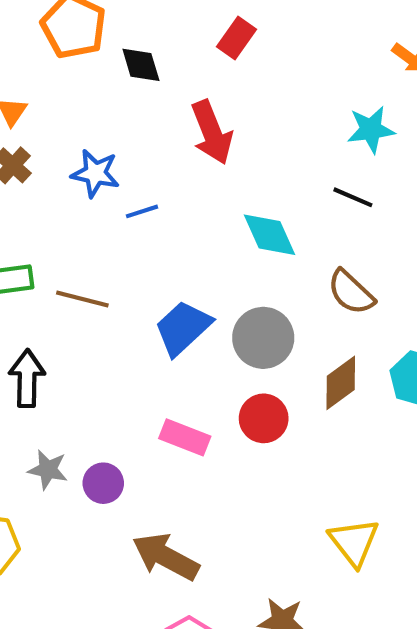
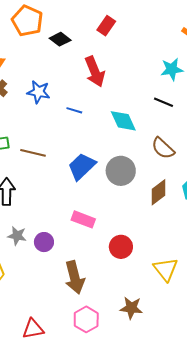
black diamond: (141, 65) -> (60, 39), turned -35
blue line: (142, 211) -> (74, 110), moved, turned 35
red circle: (264, 418) -> (121, 247), moved
brown arrow: (166, 557) -> (75, 277), turned -132

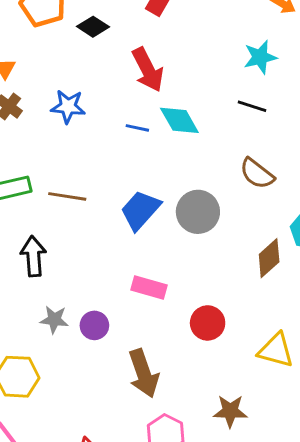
blue line: (74, 110) -> (137, 128), moved
cyan diamond: (123, 121) -> (179, 120), moved
brown diamond: (159, 192) -> (269, 258), moved
yellow triangle: (166, 269) -> (276, 350), turned -32

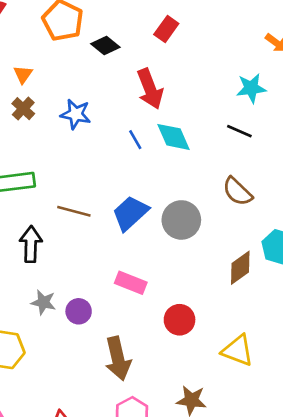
blue line: (137, 128) -> (135, 140), turned 42
brown line: (67, 196) -> (74, 211), moved

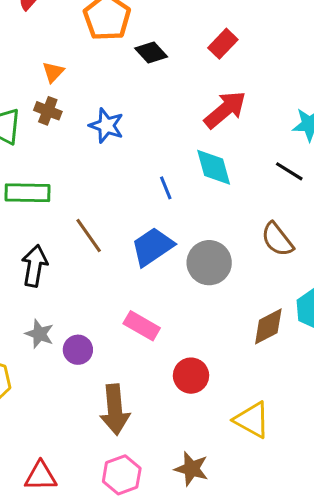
red arrow: (150, 89) -> (225, 110), moved, turned -117
brown cross: (23, 109) -> (48, 111), turned -30
blue line: (135, 140) -> (166, 188), moved
brown line: (74, 211) -> (89, 236), turned 32

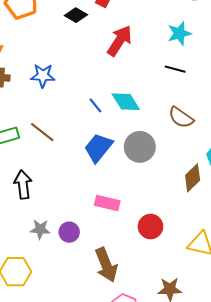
black diamond: (151, 53) -> (76, 15), moved
cyan diamond: (214, 167) -> (126, 102), moved
brown line: (89, 236) -> (42, 132), moved

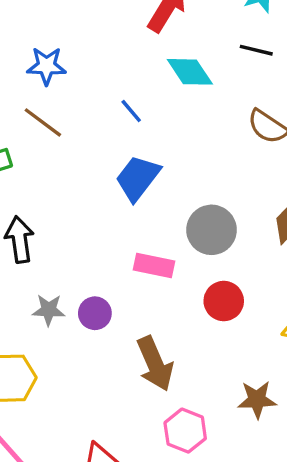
cyan diamond: (126, 102) -> (190, 72), moved
brown line: (42, 132) -> (43, 122), moved
gray circle: (140, 147) -> (212, 230), moved

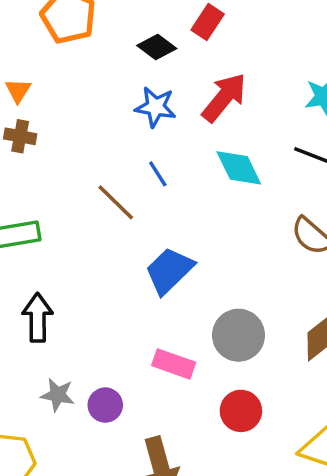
blue star: (46, 66) -> (155, 107), moved
blue line: (131, 111) -> (158, 174), moved
brown line: (43, 122) -> (116, 202), moved

